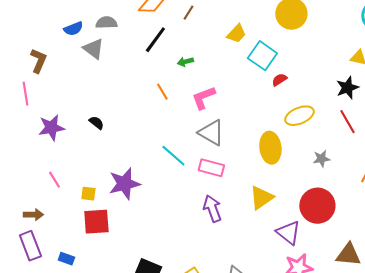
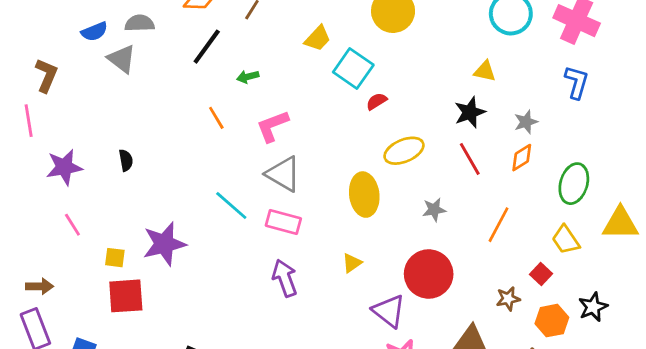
black semicircle: (96, 123) -> (126, 160), turned 42
pink line: (54, 180) -> (72, 225), moved
yellow triangle: (261, 198) -> (352, 263), size x0.6

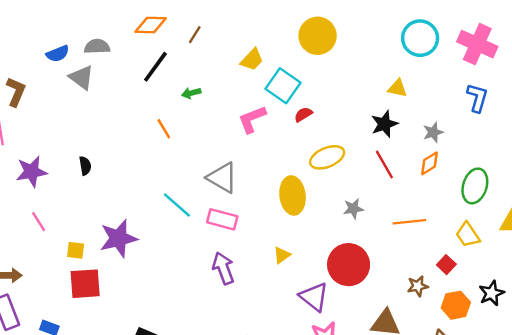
pink L-shape: (272, 126) -> (252, 119), moved
orange line: (498, 225) -> (409, 222), turned 56

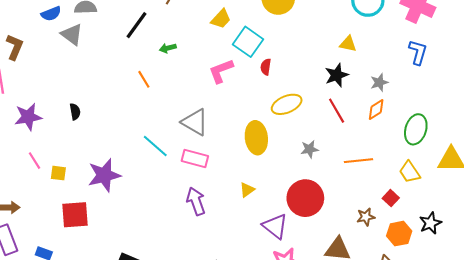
red semicircle: (303, 114) -> (266, 67), turned -49
yellow square: (76, 250) -> (58, 173), moved

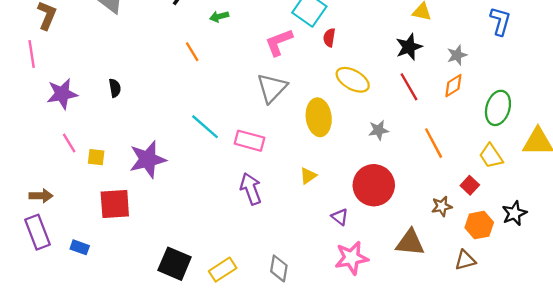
yellow ellipse: (287, 104) -> (353, 80), turned 52
gray triangle: (195, 122) -> (272, 88), moved, turned 44
orange line: (358, 161) -> (434, 143), turned 68
purple triangle: (275, 226) -> (340, 217), size x0.6

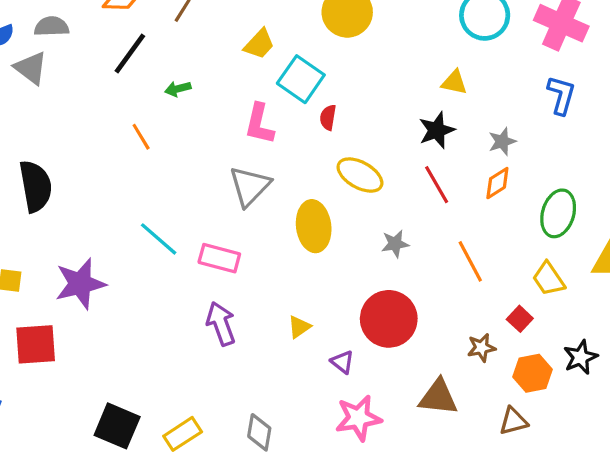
pink L-shape: (279, 42) -> (259, 124), turned -56
black semicircle: (115, 88) -> (36, 186), size x2.0
yellow triangle: (308, 176) -> (299, 327), moved

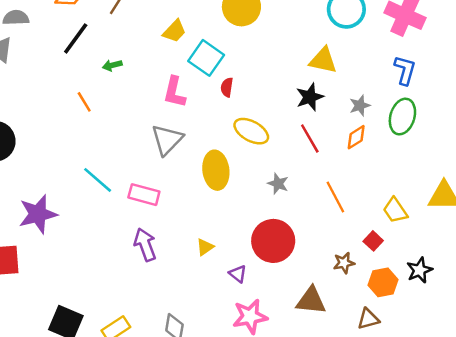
yellow triangle: (454, 82) -> (323, 60), size x1.4
green ellipse: (558, 213) -> (402, 117), moved
gray star: (395, 244) -> (278, 184), turned 30

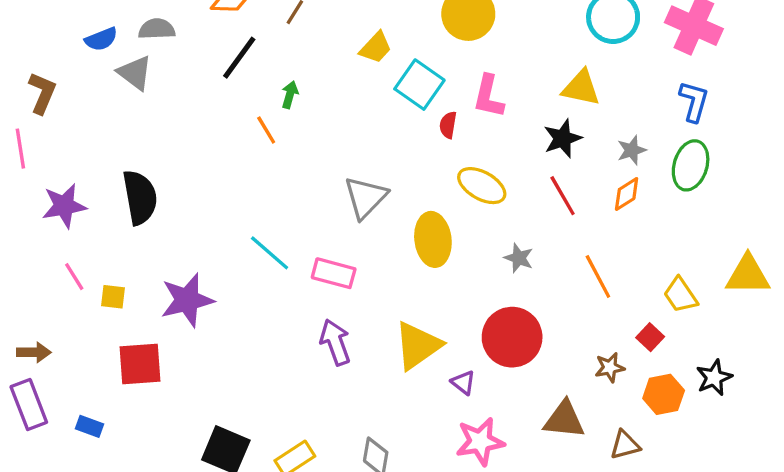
green arrow: (112, 65) -> (290, 95), turned 120
pink L-shape: (174, 92) -> (488, 96), moved
orange line: (84, 102) -> (266, 130), moved
yellow triangle: (205, 247) -> (418, 346), size x2.0
brown triangle: (368, 319) -> (625, 445), moved

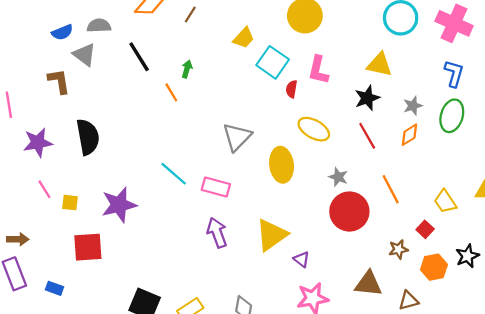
black line: (239, 58) -> (139, 57), moved, turned -68
brown L-shape: (42, 93) -> (59, 81), moved, turned -32
red circle: (512, 337) -> (349, 211), moved

